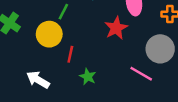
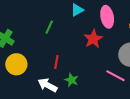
yellow circle: (49, 34) -> (16, 64), moved
white arrow: (38, 80) -> (47, 85), moved

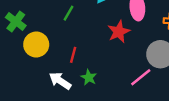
yellow circle: (16, 64) -> (36, 45), moved
pink line: (115, 76) -> (141, 77), turned -72

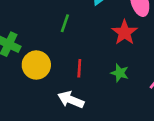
green star: (89, 77) -> (120, 73), moved

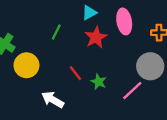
red star: (125, 32) -> (96, 37), moved
red line: (79, 68) -> (75, 73), moved, turned -49

